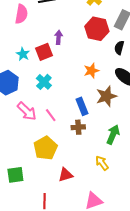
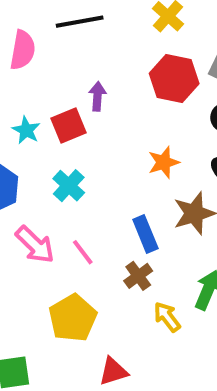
brown cross: (78, 127) -> (138, 276), turned -32
yellow arrow: (102, 163) -> (167, 317), moved

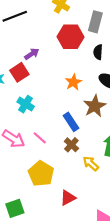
purple arrow: (97, 96) -> (32, 54), turned 64

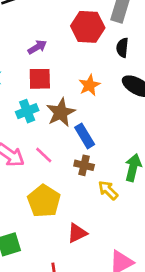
red square: (19, 72) -> (40, 79), moved, turned 30
cyan cross: (26, 104) -> (27, 111), turned 35
brown star: (95, 106) -> (61, 112), moved
brown cross: (71, 145) -> (84, 165), turned -32

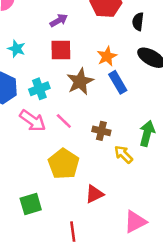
cyan cross: (27, 111) -> (39, 89), moved
blue rectangle: (85, 136) -> (118, 82), moved

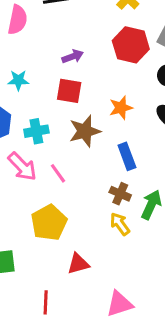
cyan star: (17, 49) -> (18, 80), turned -30
blue rectangle: (118, 82) -> (127, 156), moved
brown cross: (101, 131) -> (120, 194), moved

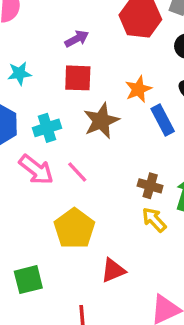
blue rectangle: (127, 156) -> (163, 120), moved

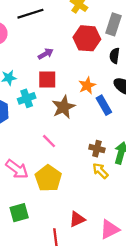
cyan cross: (47, 128) -> (27, 98), moved
pink arrow: (36, 170) -> (17, 169), moved
red triangle: (113, 270) -> (77, 219), moved

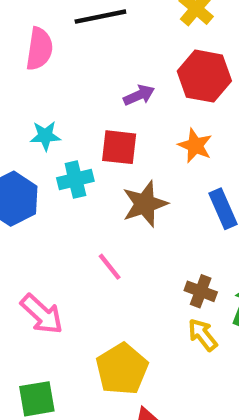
purple arrow: (46, 54) -> (139, 95), moved
orange star: (87, 85) -> (195, 146), moved, turned -30
yellow pentagon: (48, 178) -> (122, 369), moved

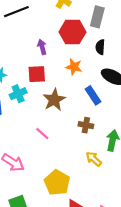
purple arrow: (139, 95) -> (42, 47), turned -72
brown cross: (201, 291) -> (86, 125), moved

